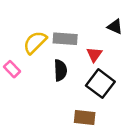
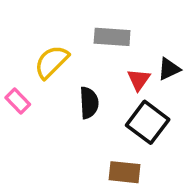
black triangle: (115, 27) -> (169, 69), moved, turned -49
gray rectangle: (65, 39) -> (112, 37), moved

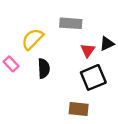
black semicircle: (89, 103) -> (44, 68), moved
black square: (148, 122) -> (93, 77), turned 30

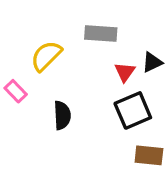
black semicircle: (44, 68) -> (62, 115), moved
brown rectangle: (79, 109) -> (149, 155), moved

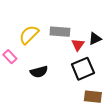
gray rectangle: (101, 33) -> (60, 32), moved
black semicircle: (62, 115) -> (39, 72), turned 78

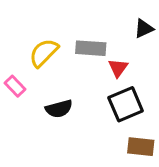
black triangle: (95, 39) -> (144, 29), moved

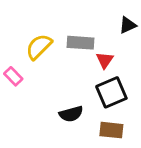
black semicircle: (59, 109) -> (71, 114), moved
brown rectangle: (141, 147) -> (111, 130), moved

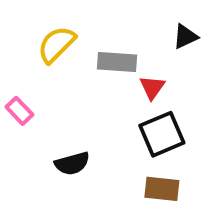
yellow semicircle: (39, 47) -> (56, 44), moved
black semicircle: (71, 114) -> (72, 164), moved

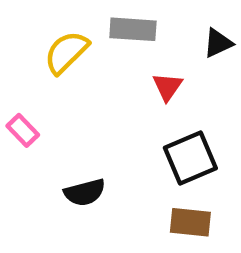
gray rectangle: (117, 62) -> (133, 29), moved
red triangle: (152, 87) -> (167, 87), moved

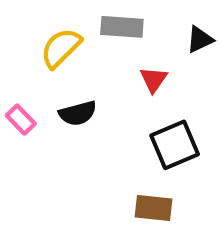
black semicircle: (85, 192) -> (78, 113), moved
brown rectangle: (190, 222) -> (154, 208), moved

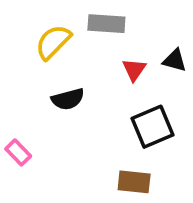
black triangle: (200, 40) -> (175, 60), moved, turned 40
pink rectangle: (21, 120) -> (18, 152), moved

